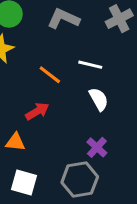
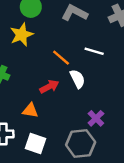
white semicircle: (99, 99) -> (78, 79), moved

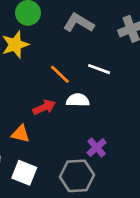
white semicircle: (78, 79) -> (78, 100), turned -66

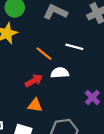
orange triangle: (20, 134) -> (35, 105), moved
purple cross: (97, 148) -> (92, 97), moved

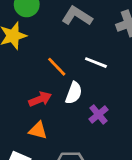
white semicircle: (60, 73) -> (74, 93), turned 108
purple cross: (92, 97) -> (99, 114), moved

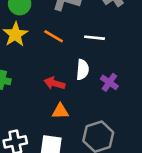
orange line: (57, 67) -> (54, 36), moved
red arrow: (40, 99) -> (54, 83), turned -126

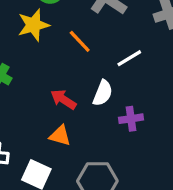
white line: (94, 38) -> (129, 58), turned -54
purple cross: (109, 82) -> (131, 119), turned 30

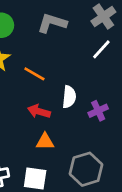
orange line: (80, 41) -> (34, 74), moved
white line: (129, 58) -> (101, 49), moved

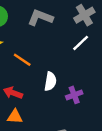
red arrow: (39, 111) -> (13, 93), moved
orange triangle: (45, 142) -> (15, 117), moved

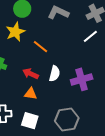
white semicircle: (50, 81) -> (55, 74), moved
purple cross: (74, 95) -> (82, 79), size x1.5

